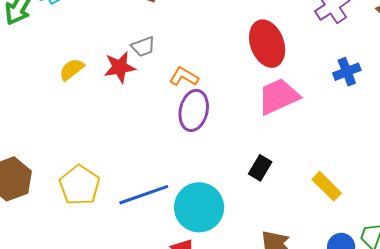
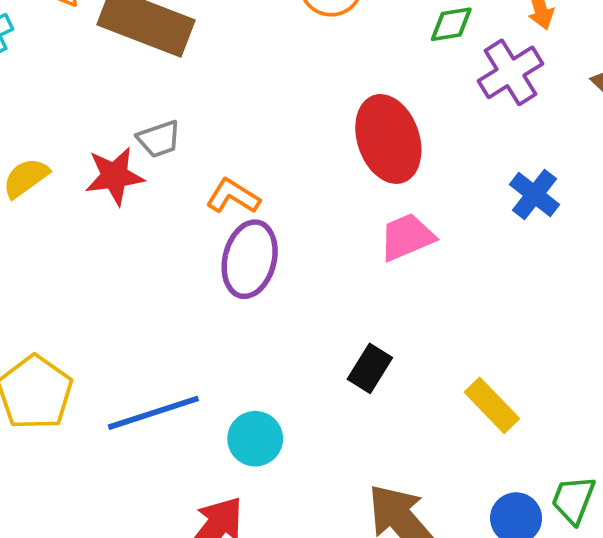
blue cross: (347, 72) -> (535, 194), turned -32
pink trapezoid: (278, 96) -> (407, 237), size x0.7
cyan circle: (199, 207) -> (255, 439), size x0.6

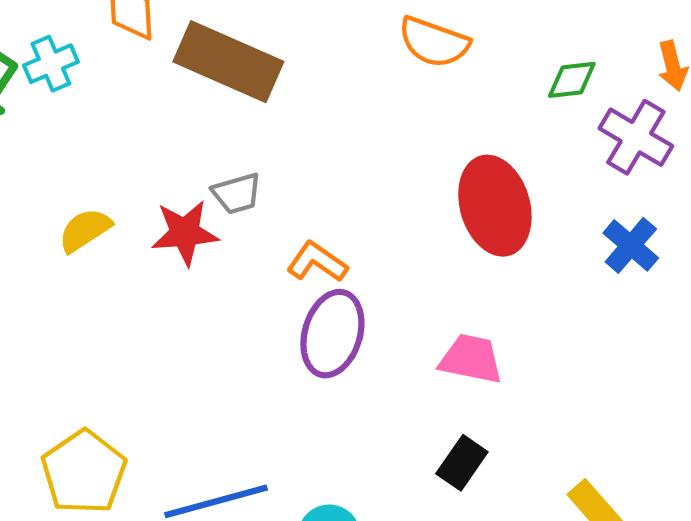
purple cross: (510, 72) -> (636, 137), turned -30
blue cross: (535, 194) -> (631, 245), moved
pink trapezoid: (407, 237) -> (471, 359), moved, turned 32

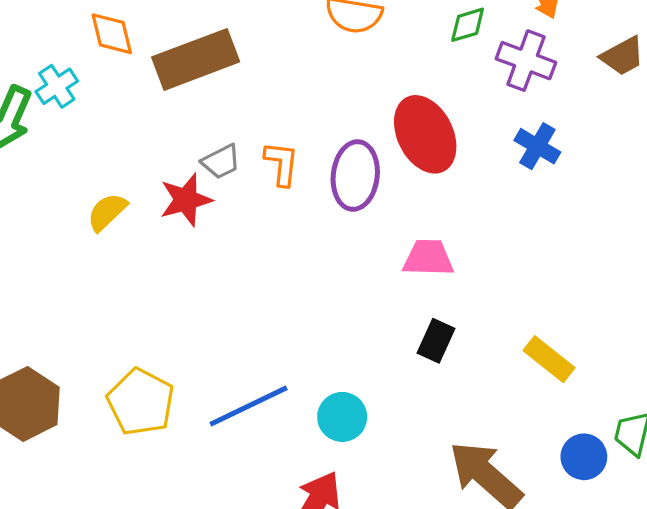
brown rectangle: (228, 62) -> (196, 59), turned -34
orange L-shape: (317, 262) -> (282, 164), moved, turned 72
purple ellipse: (332, 334) -> (355, 176), moved

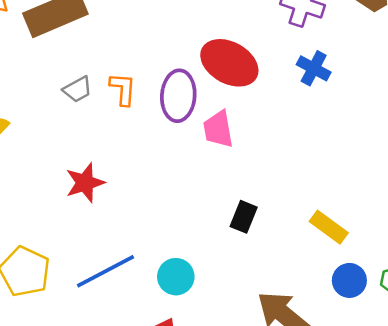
red ellipse: (425, 134) -> (229, 63), turned -32
red star: (186, 200) -> (85, 183), moved
pink trapezoid: (428, 258) -> (218, 129), moved, turned -99
blue circle: (584, 457) -> (349, 280), moved

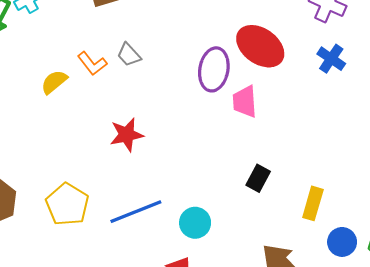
gray trapezoid: (77, 89) -> (129, 55), turned 70
orange L-shape: (123, 89) -> (92, 63), moved, turned 132
yellow rectangle: (329, 227) -> (313, 203), moved, turned 64

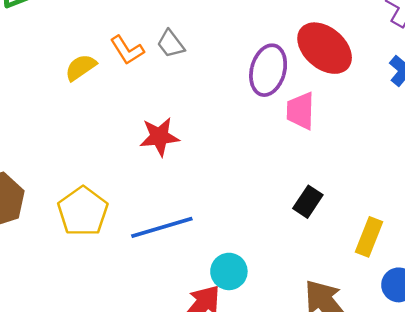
cyan circle: (195, 223) -> (229, 271), moved

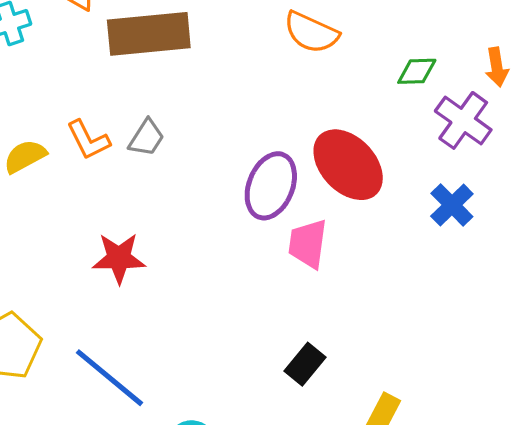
gray trapezoid: (171, 44) -> (147, 138), turned -116
blue line: (162, 227) -> (110, 378), turned 50

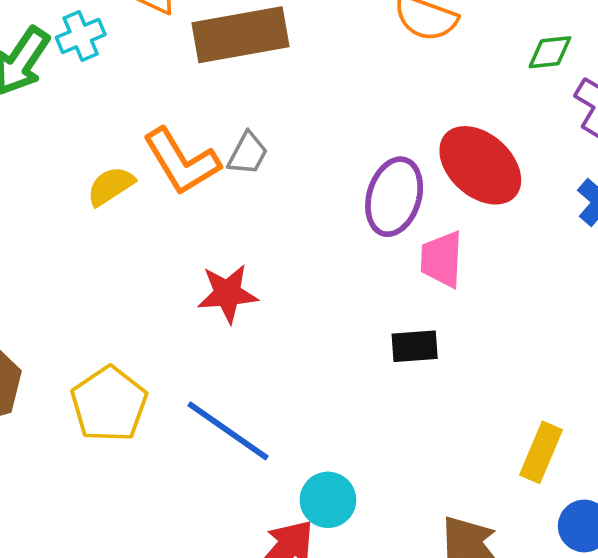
orange L-shape: (88, 140) -> (181, 161), size x1.5
black rectangle: (305, 364) -> (415, 346), moved, turned 51

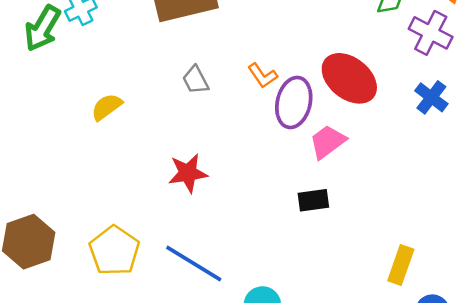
gray trapezoid: (248, 154) -> (196, 80), turned 128
orange L-shape: (181, 161) -> (262, 76), moved, size x0.6
pink trapezoid: (442, 259) -> (328, 142), turned 54

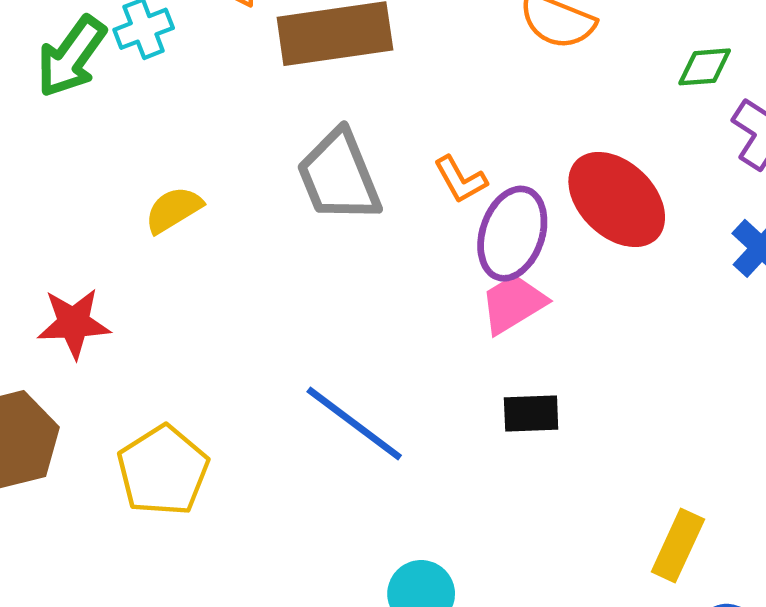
gray trapezoid: (196, 80) -> (339, 176), size x1.8
pink trapezoid: (328, 142) -> (513, 304), moved
red star: (188, 173) -> (74, 323), moved
blue line: (194, 263) -> (354, 423), moved

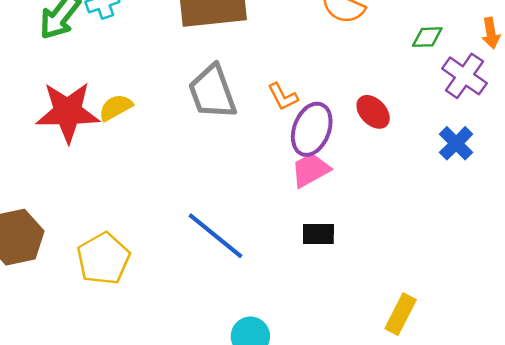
red ellipse: (617, 199) -> (373, 112), size x0.6
red star: (74, 323) -> (68, 112), moved, size x1.5

